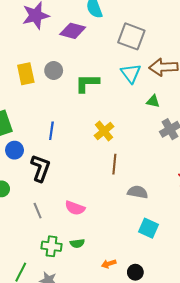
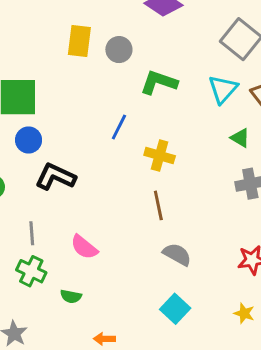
blue line: (51, 131) -> (119, 127), moved
yellow cross: (104, 131) -> (160, 155), turned 36
brown line: (114, 164) -> (158, 205), turned -36
black L-shape: (40, 168) -> (55, 177), turned -104
green cross: (51, 246) -> (31, 271), moved

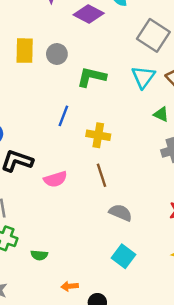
pink semicircle: (84, 247) -> (55, 179), moved, turned -50

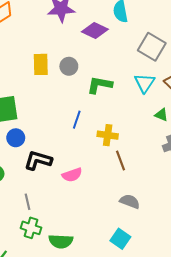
brown line: (101, 175) -> (120, 161), moved
green semicircle: (39, 255) -> (61, 241), size x1.6
cyan square: (123, 256) -> (120, 239), moved

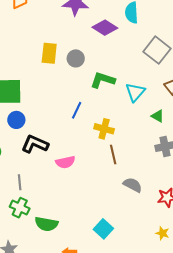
cyan triangle: (145, 83) -> (135, 92), moved
gray semicircle: (130, 201) -> (133, 185), moved

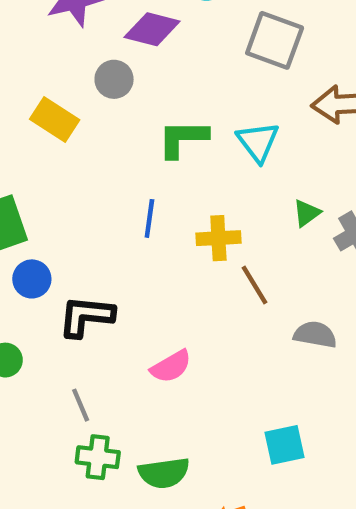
yellow rectangle: (49, 53) -> (55, 120), turned -45
gray circle: (76, 58) -> (114, 79), moved
green triangle: (158, 116) -> (307, 213), moved, turned -48
pink semicircle: (65, 162) -> (171, 366), moved
cyan square: (103, 229) -> (284, 445), turned -36

